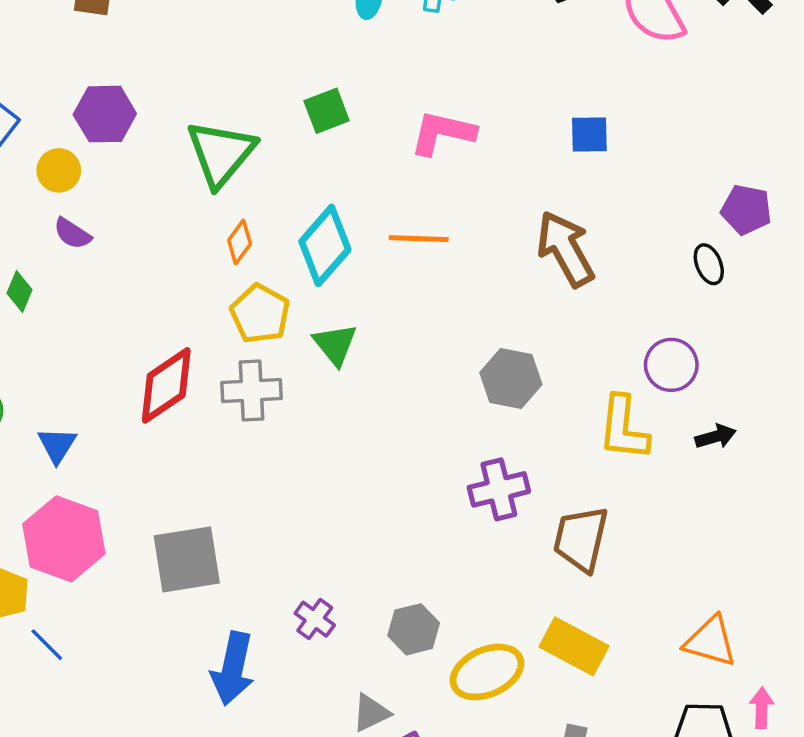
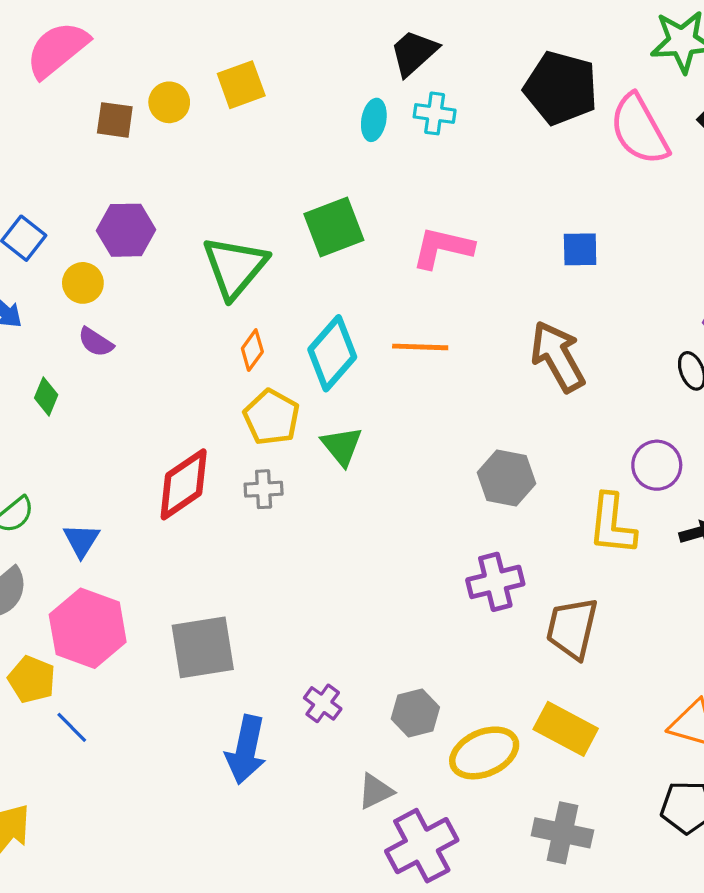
green square: (327, 111) -> (334, 227), size x1.4
gray cross: (252, 390) -> (264, 489), size x0.7

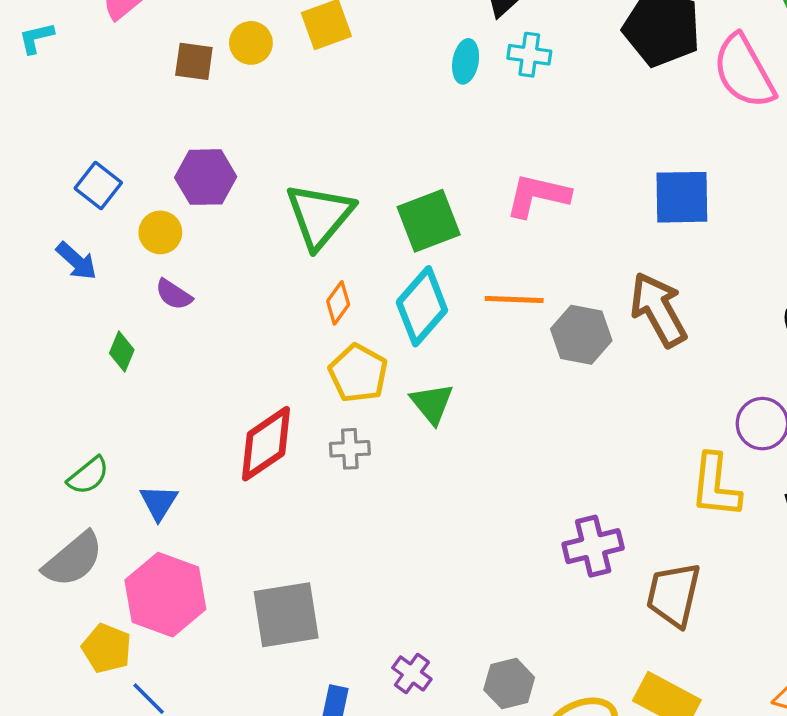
green square: (334, 227) -> (429, 221), moved
blue square: (580, 249) -> (682, 197), size x1.5
gray hexagon: (507, 478) -> (581, 335), moved

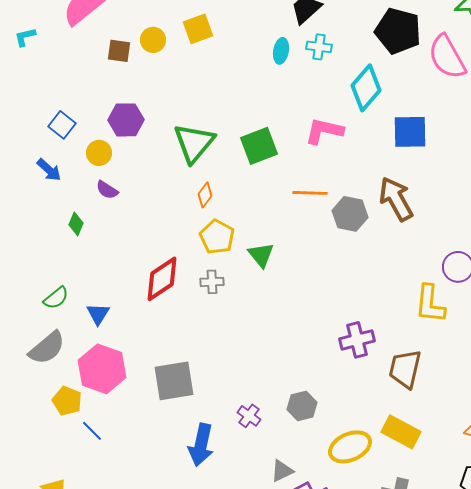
cyan diamond: (422, 306) -> (366, 88), moved
gray hexagon: (509, 684) -> (302, 406), moved

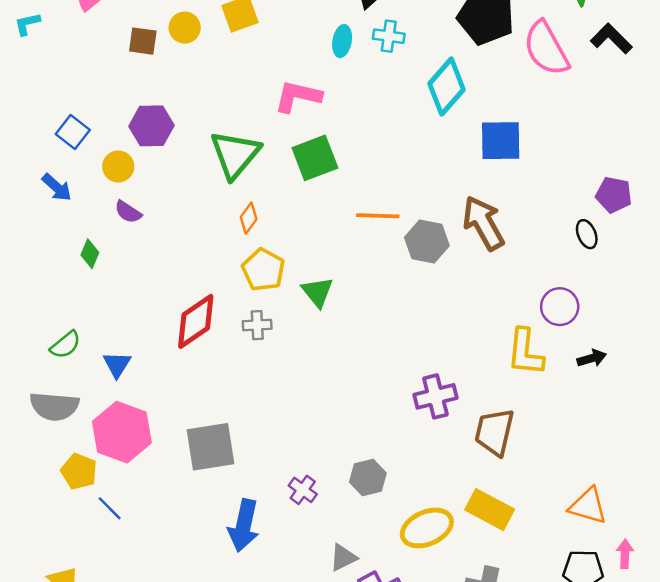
pink L-shape: (324, 131) -> (298, 96), moved
gray semicircle: (47, 348) -> (54, 406), turned 45

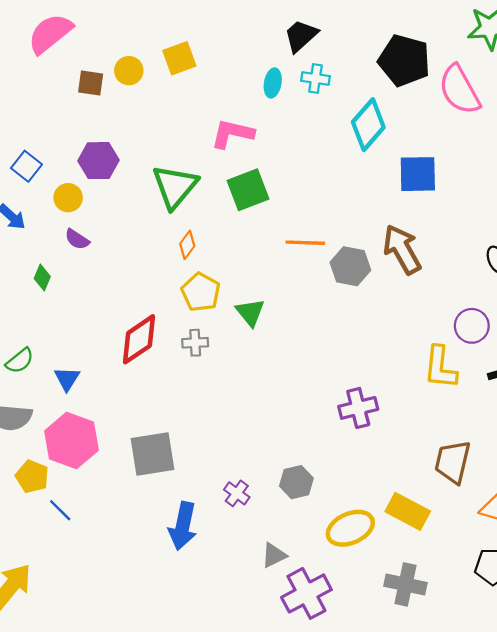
brown trapezoid: (495, 432) -> (453, 462), moved

